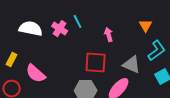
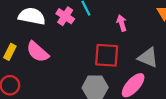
pink semicircle: (36, 74) -> (38, 52), moved

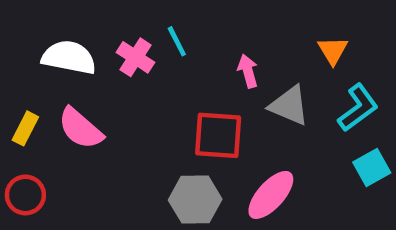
gray triangle: (148, 58) -> (289, 106), moved

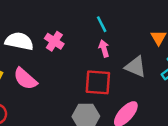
cyan line: (177, 41) -> (102, 24), moved
pink arrow: (248, 71) -> (104, 48), moved

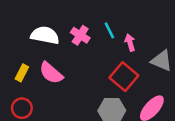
cyan line: (102, 24) -> (109, 30), moved
red square: (98, 82) -> (124, 77), turned 36

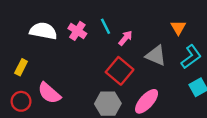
pink arrow: (130, 43) -> (125, 38), turned 56
pink semicircle: (51, 73) -> (49, 93), moved

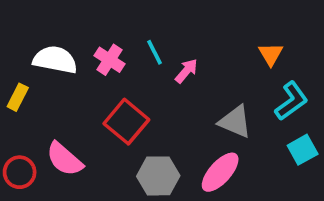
gray triangle: (156, 56) -> (235, 122), moved
yellow rectangle: (21, 67) -> (18, 97), moved
red square: (120, 71) -> (126, 122), moved

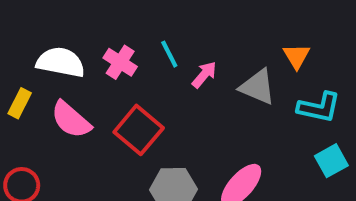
cyan L-shape: (291, 101) -> (319, 107), turned 48
gray triangle: (235, 122) -> (258, 87), moved
pink semicircle: (65, 159) -> (71, 120), moved

